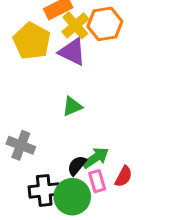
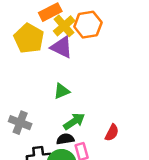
green arrow: (96, 158) -> (74, 121), moved
black semicircle: (77, 166) -> (65, 139), turned 42
red semicircle: (124, 176) -> (112, 133), moved

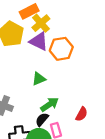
orange hexagon: (88, 25) -> (61, 49), moved
black semicircle: (65, 139) -> (42, 119), turned -40

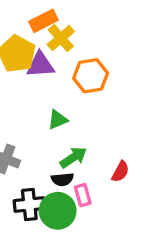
purple triangle: (39, 41) -> (40, 65), moved, turned -30
black semicircle: (42, 119) -> (62, 179), turned -136

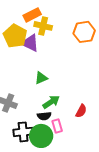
yellow cross: (61, 38) -> (43, 26), turned -36
purple triangle: (40, 65) -> (30, 43), turned 30
orange hexagon: (91, 76) -> (84, 32), moved

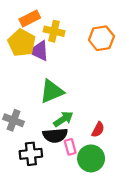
orange rectangle: (32, 15) -> (30, 19), moved
green triangle: (41, 78) -> (52, 91), size x1.6
black semicircle: (44, 116) -> (55, 135), size x1.5
green circle: (41, 136) -> (91, 158), moved

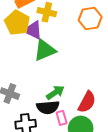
green triangle: (52, 91) -> (45, 50), moved
red semicircle: (98, 130) -> (87, 102), size x1.5

